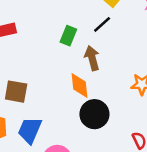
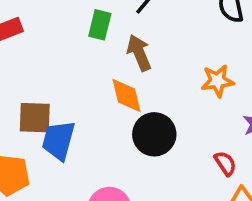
blue trapezoid: (30, 130) -> (58, 140), moved

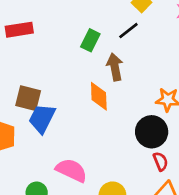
black circle: (154, 134) -> (152, 132), moved

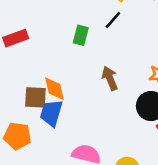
brown arrow: (115, 67) -> (110, 78), moved
orange diamond: (99, 96) -> (55, 89), moved

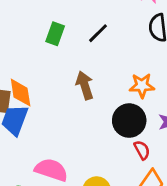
black line: (113, 20) -> (98, 33), moved

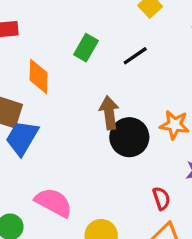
orange diamond: (21, 93) -> (39, 76), moved
black circle: (129, 121) -> (129, 137), moved

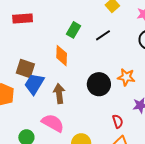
orange diamond: (39, 76) -> (62, 56), moved
brown arrow: (109, 113) -> (59, 94), moved

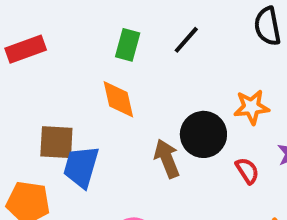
brown arrow: (59, 94) -> (167, 159), moved
red semicircle: (118, 121) -> (247, 171), moved

